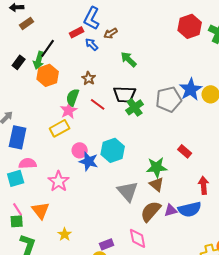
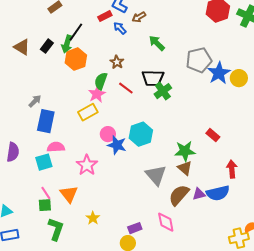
gray pentagon: (169, 99) -> (199, 60), moved

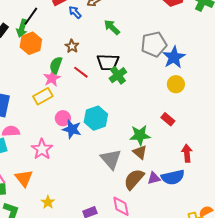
yellow circle: (239, 78) -> (176, 84), moved

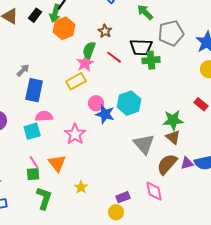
gray pentagon: (154, 44) -> (171, 33), moved
green cross: (118, 75) -> (151, 60), turned 30

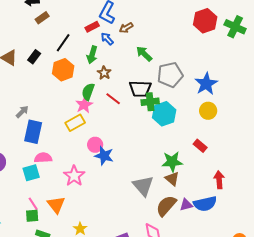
green arrow: (55, 13) -> (92, 55), moved
cyan hexagon: (129, 103) -> (164, 114), moved

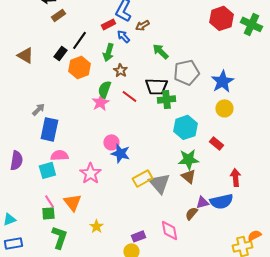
black rectangle: (34, 57) -> (60, 53), moved
cyan hexagon: (164, 114) -> (185, 127), moved
yellow rectangle: (75, 123) -> (142, 178), moved
brown semicircle: (166, 206) -> (191, 213), moved, size x0.6

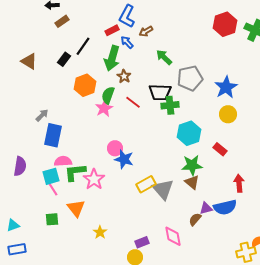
green arrow: (108, 52) -> (112, 58), size x1.4
orange hexagon: (79, 67) -> (85, 85), moved
pink line: (49, 201) -> (53, 189), moved
green L-shape: (59, 237) -> (75, 172), moved, turned -115

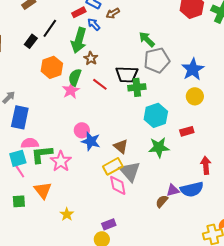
green arrow: (164, 57) -> (147, 39), moved
red rectangle: (220, 149) -> (187, 131), turned -56
brown triangle: (192, 182) -> (121, 146), moved
pink diamond: (173, 236) -> (118, 185), moved

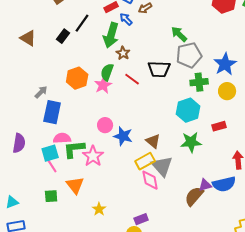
orange hexagon: (52, 67) -> (77, 78), moved
green cross: (137, 87) -> (199, 82), moved
pink circle: (82, 130) -> (105, 125), moved
brown semicircle: (162, 201) -> (194, 196), size x1.5

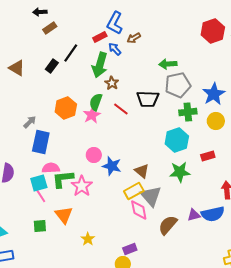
green arrow: (179, 34) -> (168, 64), turned -48
brown semicircle: (194, 196) -> (168, 225), moved

